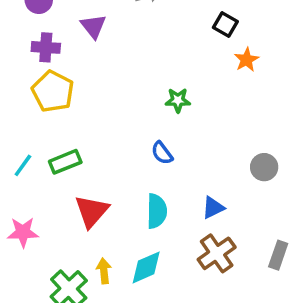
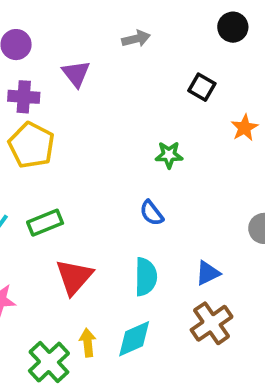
black square: (225, 25) -> (202, 87), moved
orange star: (247, 60) -> (244, 128), moved

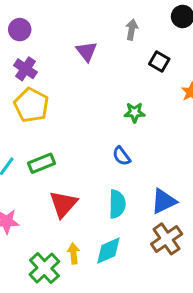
gray arrow: (136, 39) -> (132, 30), moved, turned -66
purple triangle: (76, 74) -> (87, 51), moved
purple cross: (24, 97) -> (26, 69), turned 30
blue triangle: (208, 273) -> (164, 201), size x1.4

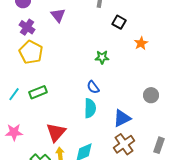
purple triangle: (87, 51) -> (58, 15), moved
red triangle: (63, 204) -> (56, 132), moved
cyan semicircle: (117, 204) -> (90, 108), moved

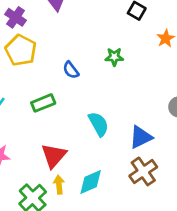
blue semicircle: (93, 87) -> (71, 70), moved
green rectangle: (38, 92) -> (43, 103), moved
cyan semicircle: (90, 108) -> (98, 124), turned -30

